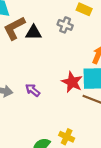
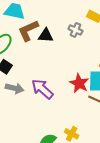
purple arrow: (33, 90) -> (42, 89), size x1.6

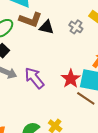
brown L-shape: (28, 31) -> (31, 20), turned -145

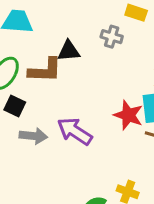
brown L-shape: (31, 20) -> (45, 70), moved

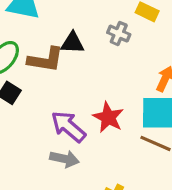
red star: (128, 115) -> (108, 117), moved
gray arrow: (33, 136) -> (64, 159), moved

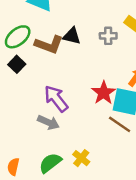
gray cross: (119, 34) -> (108, 36), turned -35
red star: (108, 117) -> (104, 93), moved

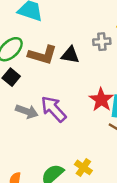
black triangle: (72, 36) -> (70, 55), moved
gray arrow: (48, 122) -> (27, 111), moved

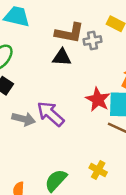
brown L-shape: (42, 55) -> (69, 33), moved
yellow cross: (83, 167) -> (98, 170), moved

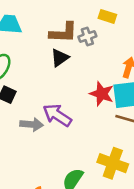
black triangle: (62, 57) -> (60, 58), turned -30
yellow cross: (98, 170) -> (113, 163), size x1.6

